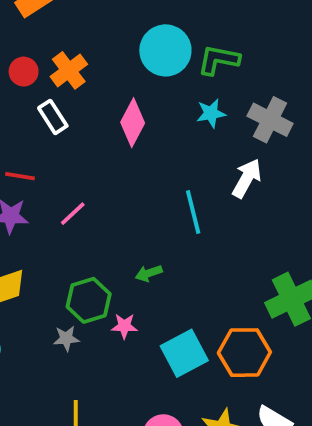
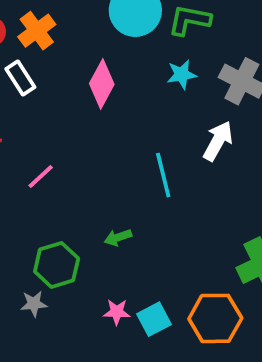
pink star: (124, 326) -> (117, 312), moved
cyan square: (184, 353) -> (154, 319), size x0.7

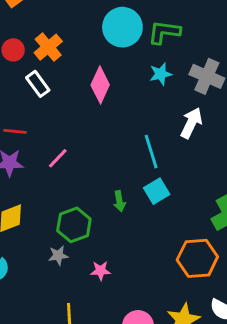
green arrow: (118, 237) -> (119, 201), turned -78
pink star: (117, 312) -> (101, 271), moved
cyan square: (154, 319) -> (157, 191), moved

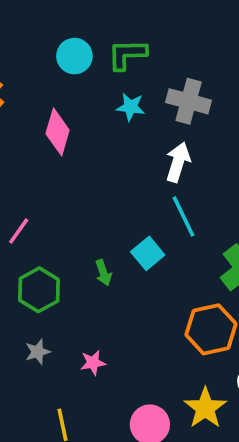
cyan circle: (122, 27) -> (74, 56), size x0.7
cyan star: (161, 74) -> (131, 107), turned 30
cyan line: (151, 152) -> (183, 216), moved
green hexagon: (74, 225) -> (39, 290), moved

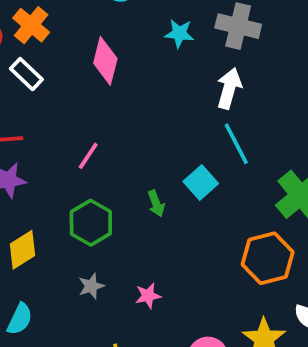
pink line: (19, 231) -> (88, 156), moved

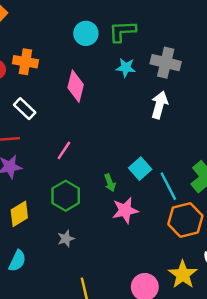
orange cross: (31, 25) -> (25, 62), turned -30
white rectangle: (26, 74) -> (25, 109), moved
cyan line: (236, 144) -> (168, 186), moved
pink star: (148, 296) -> (125, 210), moved, size x1.5

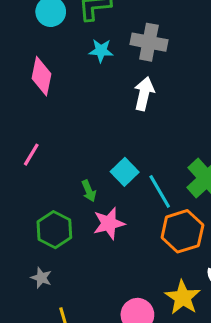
green hexagon: (66, 196) -> (54, 230), moved
gray star: (66, 239) -> (41, 278), moved, turned -30

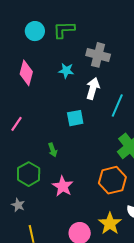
cyan star: (101, 51) -> (66, 71), moved
cyan square: (125, 172) -> (75, 118), moved, turned 30
cyan line: (160, 191) -> (117, 106), moved, turned 50
pink star: (109, 223) -> (63, 186), moved, turned -30

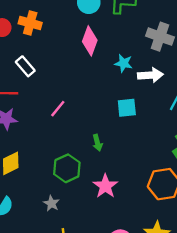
cyan star: (66, 71) -> (124, 63), moved
pink diamond: (26, 73) -> (90, 41), moved
white arrow: (93, 88) -> (150, 75), turned 65

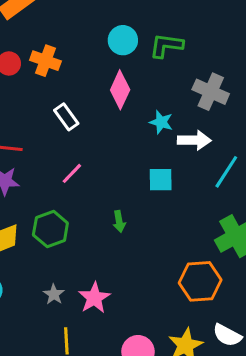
white rectangle: (25, 66) -> (66, 117), moved
green hexagon: (67, 168) -> (50, 229), moved
pink star: (105, 186) -> (94, 298), moved

